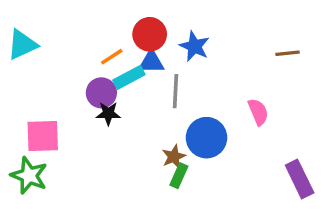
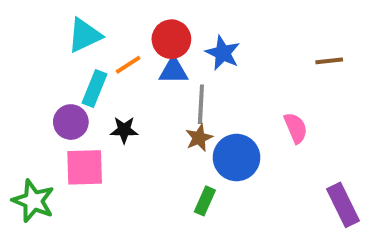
cyan triangle: (22, 45) -> (85, 35), moved
cyan rectangle: (129, 77) -> (94, 88), moved, turned -40
purple circle: (101, 93) -> (71, 122), moved
pink square: (43, 136) -> (85, 167), moved
brown star: (174, 157) -> (199, 138), moved

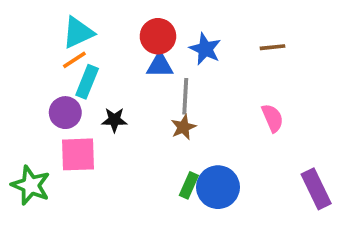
brown line: (329, 61) -> (273, 47), moved
orange line: (128, 65) -> (74, 60), moved
blue circle: (236, 158) -> (218, 187), moved

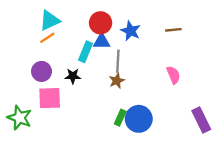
cyan rectangle: (87, 82) -> (85, 52), moved

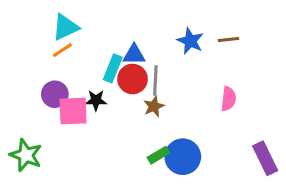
red circle: (101, 23) -> (133, 79), moved
blue star: (131, 31) -> (190, 41), moved
pink semicircle: (173, 75) -> (228, 99), turned 30
pink square: (50, 98) -> (73, 111), moved
green rectangle: (120, 118) -> (158, 155), turned 35

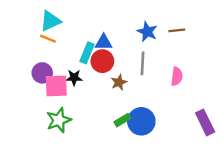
orange line: (62, 50) -> (48, 39), turned 56
gray line: (155, 81) -> (143, 63), moved
green star: (26, 155) -> (59, 120), moved, turned 30

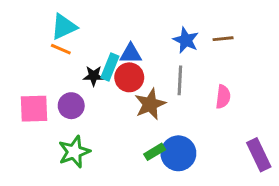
purple circle: (42, 73) -> (71, 106), moved
black star: (74, 78) -> (94, 76), moved
brown star: (119, 82) -> (150, 104), size x1.5
pink square: (56, 86) -> (34, 109), moved

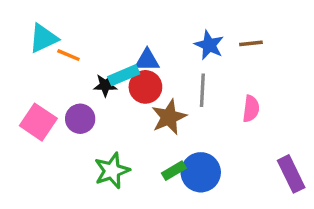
cyan triangle: (64, 27) -> (43, 38), moved
cyan rectangle: (110, 67) -> (124, 75), turned 45
pink square: (34, 109) -> (38, 122), turned 36
green star: (74, 152) -> (112, 171), moved

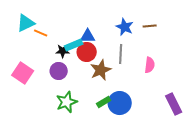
purple circle: (80, 119) -> (59, 71), moved

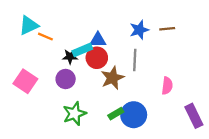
blue star: (125, 27) -> (139, 30), turned 30
pink semicircle: (150, 65) -> (167, 86), moved

